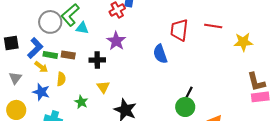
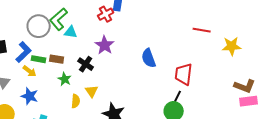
red trapezoid: (179, 30) -> (184, 74), moved
black cross: (97, 60) -> (86, 64), turned 35
yellow semicircle: (61, 79) -> (76, 101), moved
brown L-shape: (256, 82) -> (245, 86), turned -55
green star: (81, 102) -> (65, 79), moved

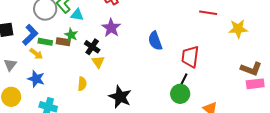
green star: (65, 79) -> (71, 35), moved
yellow triangle: (92, 91) -> (98, 62), moved

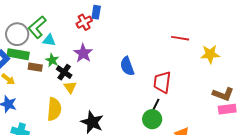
green star: (71, 35) -> (52, 60), moved
green rectangle: (45, 42) -> (18, 54), moved, size x1.5
yellow semicircle: (82, 84) -> (54, 109), size x1.6

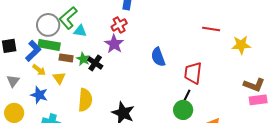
red cross: (84, 22) -> (119, 25), moved
green star: (52, 60) -> (83, 59), moved
yellow triangle: (70, 87) -> (59, 78), moved

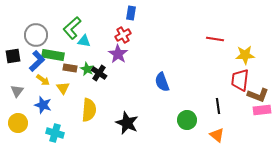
gray circle: (48, 25) -> (36, 35), moved
blue semicircle: (158, 57) -> (162, 82), moved
red trapezoid: (193, 73) -> (240, 80), moved
black line: (186, 97) -> (218, 106), moved, turned -35

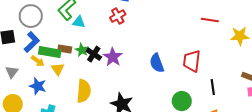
purple star: (118, 54) -> (113, 57), moved
green rectangle: (53, 55) -> (50, 52), moved
red trapezoid: (240, 80) -> (192, 61), moved

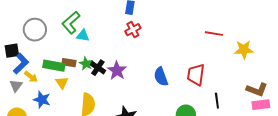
red cross: (118, 16) -> (133, 30), moved
blue L-shape: (32, 42) -> (21, 64), moved
yellow arrow: (38, 61) -> (31, 77), moved

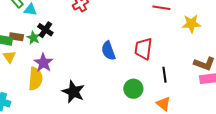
black cross: (98, 68) -> (45, 30), moved
purple star: (117, 71) -> (43, 63), moved

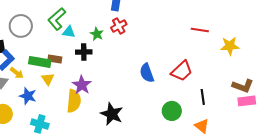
black cross: (45, 30) -> (84, 52), turned -35
green star: (33, 38) -> (97, 34), moved
red trapezoid: (143, 49) -> (182, 71), turned -140

